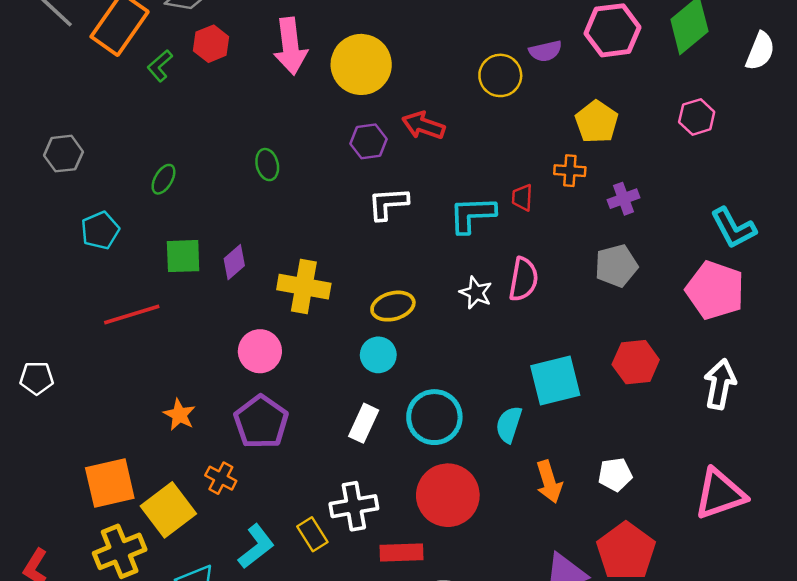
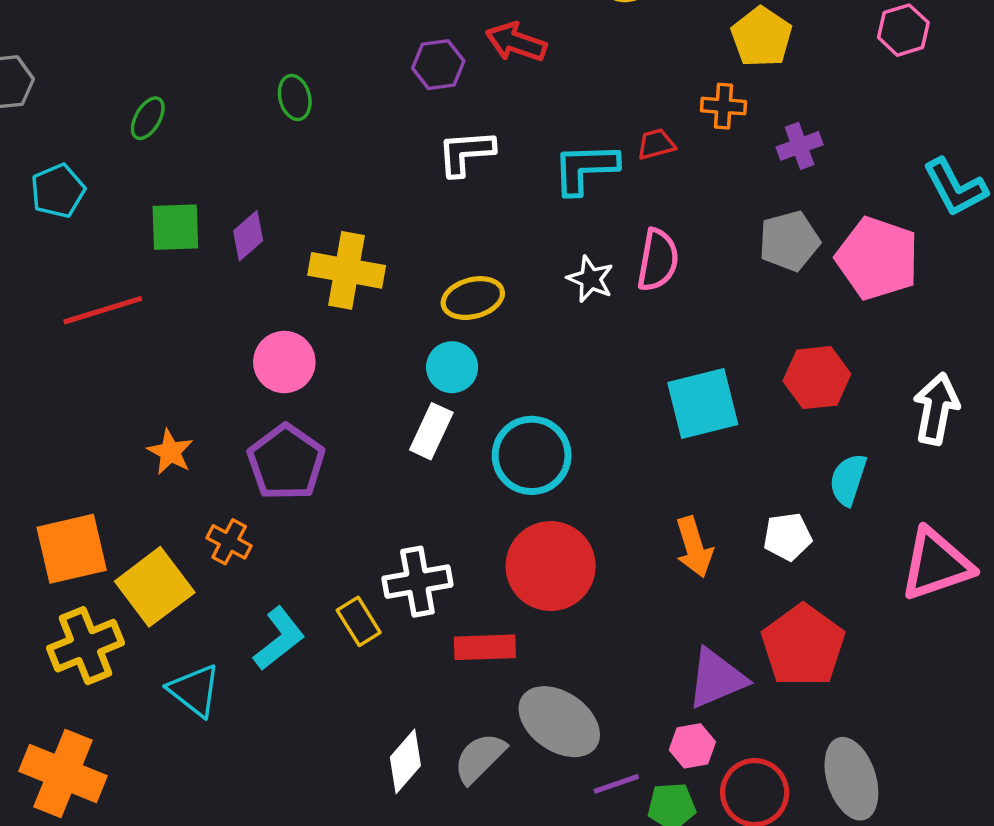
red trapezoid: (522, 197) -> (656, 144), turned 72
pink pentagon: (715, 290) -> (877, 258), moved
white rectangle: (364, 423) -> (431, 431), moved
cyan semicircle: (509, 424) -> (848, 480), moved

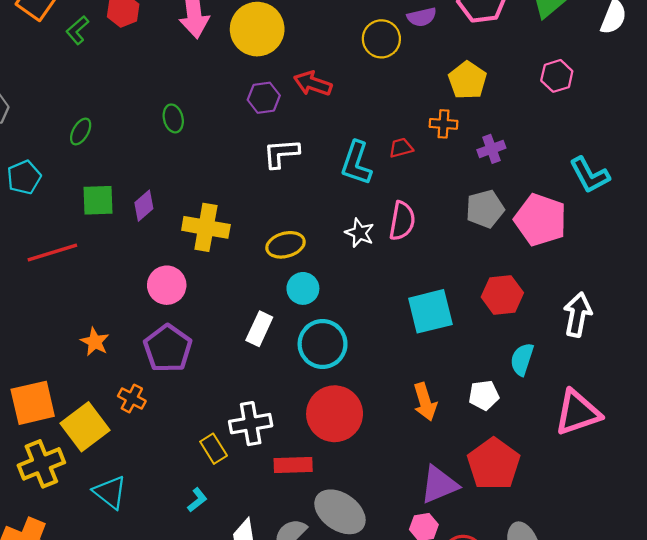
cyan L-shape: (585, 168) -> (356, 163), turned -69
cyan circle: (452, 367) -> (303, 288), moved
cyan L-shape: (279, 639) -> (197, 500), moved, size x0.6

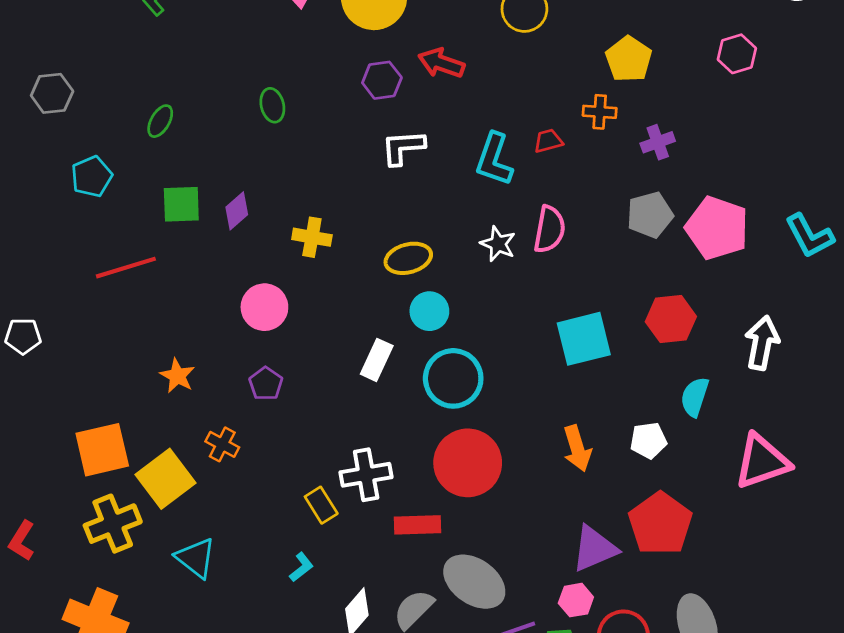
cyan L-shape: (590, 175) -> (809, 236), moved
yellow cross: (206, 227) -> (312, 237), size x0.7
purple pentagon: (168, 348) -> (266, 384), size x0.6

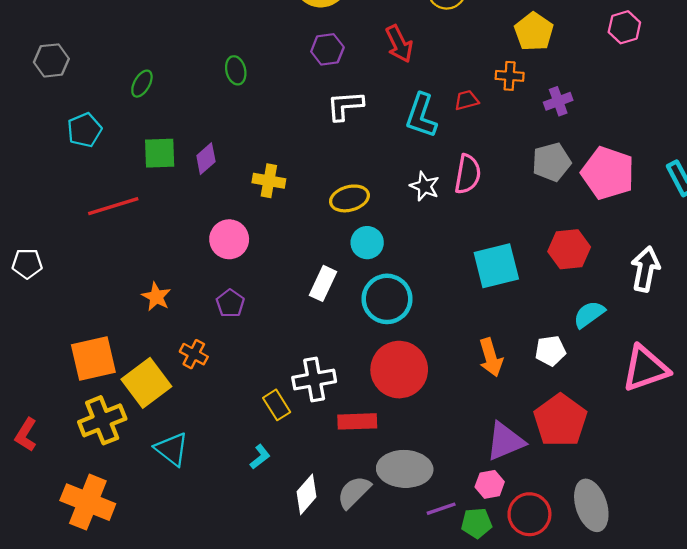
red arrow: (441, 63) -> (399, 44), moved, turned -135
cyan semicircle: (695, 397) -> (589, 314), turned 36
gray ellipse: (474, 582) -> (405, 469), turned -33

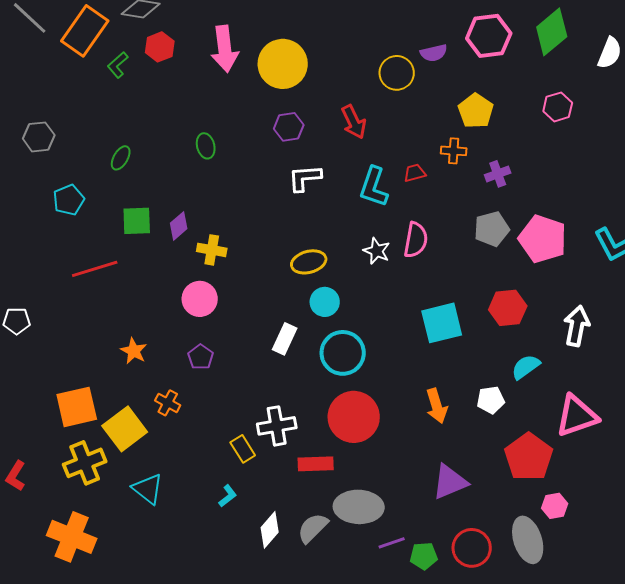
yellow cross: (269, 181) -> (212, 250), moved
red pentagon: (560, 420) -> (529, 457), moved
pink hexagon: (490, 484) -> (555, 506), moved

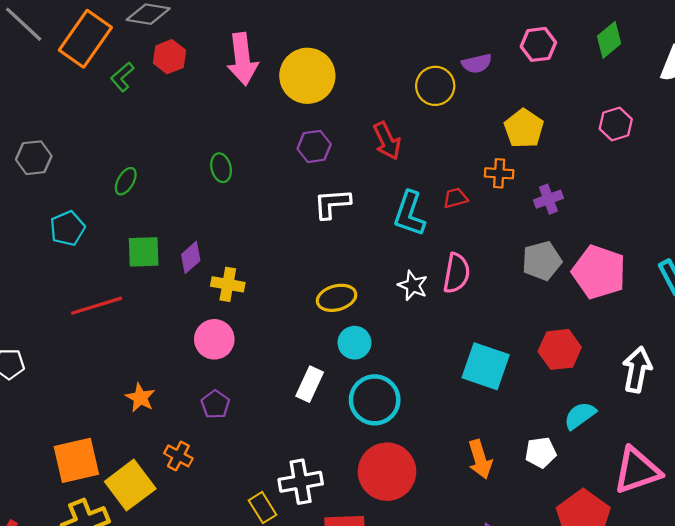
green diamond: (552, 32) -> (609, 40), size x0.7
pink hexagon: (489, 36) -> (538, 44), size x0.7
cyan square: (442, 323) -> (486, 366), turned 33

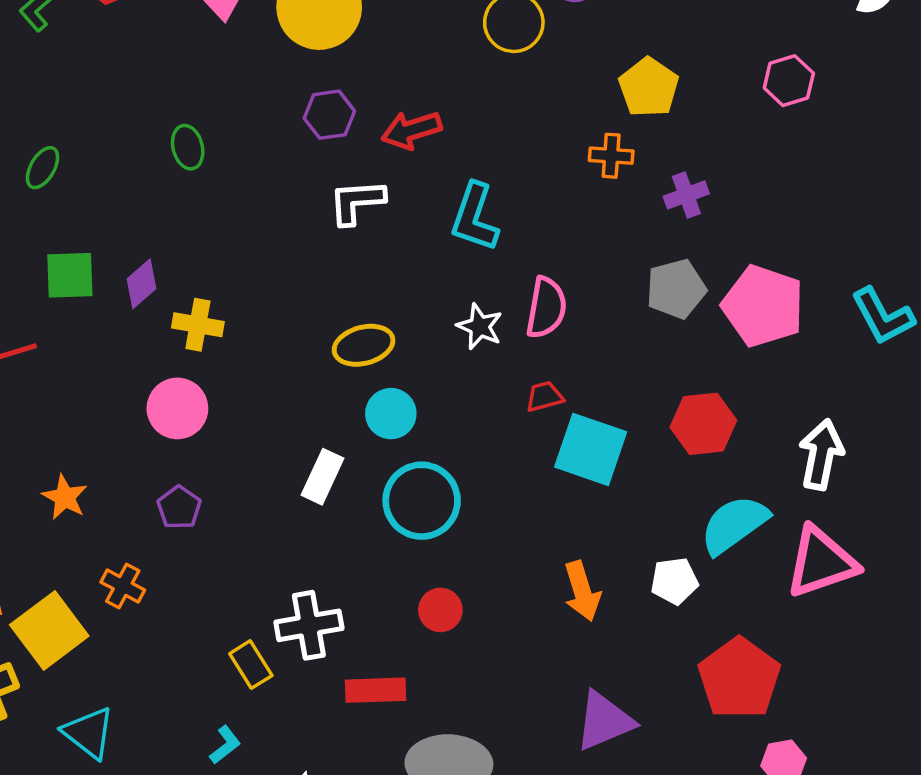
red arrow: (387, 141) -> (411, 130), moved, turned 99
red trapezoid: (455, 198) -> (545, 396), moved
cyan semicircle: (580, 416) -> (734, 525), size x1.4
pink triangle: (637, 471) -> (821, 562), moved
red circle: (387, 472) -> (440, 610), size x0.5

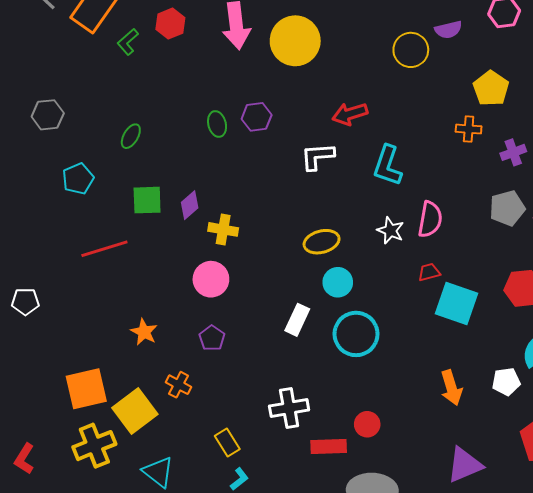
purple hexagon: (329, 115) -> (257, 117), moved
red circle: (440, 610) -> (367, 424), moved
yellow rectangle: (251, 665) -> (227, 443), moved

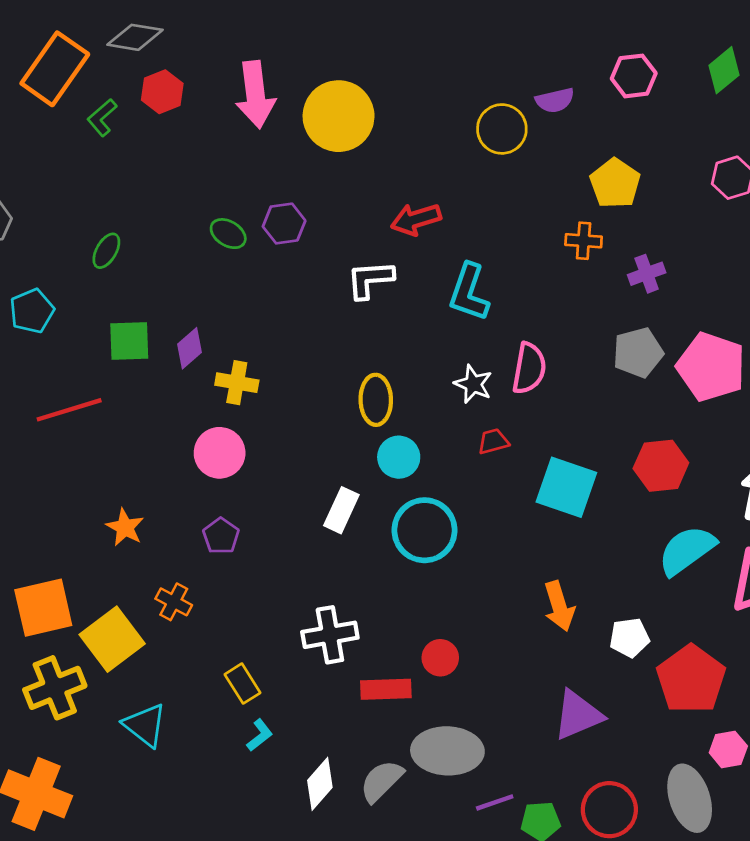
green ellipse: (217, 124) -> (228, 234), turned -45
yellow ellipse: (322, 242) -> (376, 400), turned -76
red trapezoid: (429, 272) -> (493, 441), moved
white pentagon: (506, 382) -> (629, 638), moved

